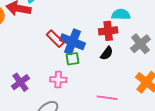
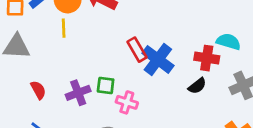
green square: (72, 59) -> (106, 85), moved

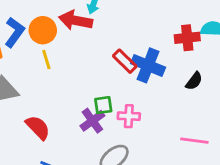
red cross: (207, 58) -> (187, 38), moved
red semicircle: (38, 90) -> (38, 127), size x1.4
purple cross: (78, 93) -> (92, 121), moved

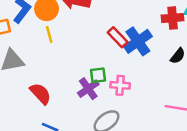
blue cross: (148, 65) -> (138, 41), turned 32

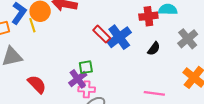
yellow line: (49, 34) -> (32, 25), moved
pink cross: (120, 85) -> (87, 89), moved

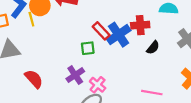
red cross: (148, 16) -> (140, 25), moved
green square: (86, 67) -> (88, 48), moved
pink cross: (87, 89) -> (98, 85), moved, turned 35

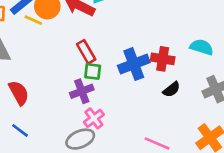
yellow line: (31, 19) -> (33, 20), turned -64
red rectangle: (101, 31) -> (86, 52), moved
purple cross: (75, 75) -> (82, 91), moved

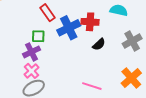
red rectangle: (86, 52) -> (47, 13), moved
pink cross: (94, 118) -> (32, 71), moved

